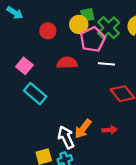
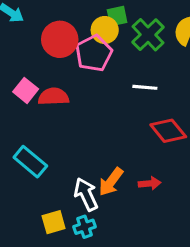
red circle: (48, 31) -> (60, 39), size x1.5
pink pentagon: (93, 39) -> (94, 53), moved
red semicircle: (67, 63) -> (54, 97), moved
cyan rectangle: (35, 94) -> (30, 162), moved

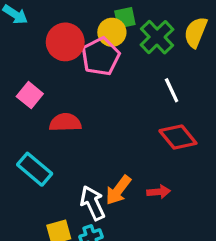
white line: (145, 87) -> (172, 90), moved, turned 60
red semicircle: (54, 97) -> (65, 122), moved

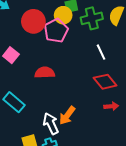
green cross: (157, 37) -> (92, 18), turned 30
red semicircle: (65, 122) -> (45, 73), moved
red arrow: (159, 192) -> (111, 106), moved

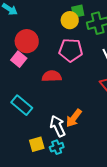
red circle: (33, 21) -> (27, 41), moved
pink pentagon: (56, 31) -> (71, 50), moved, turned 30

